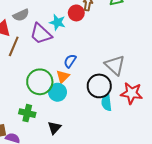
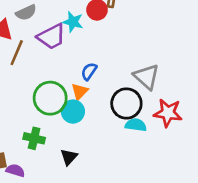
purple trapezoid: (41, 34) -> (52, 37), turned -70
cyan semicircle: (107, 103) -> (136, 125), turned 105

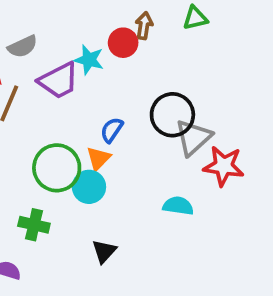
gray triangle: (146, 77) -> (193, 138), turned 36
black circle: (126, 104) -> (172, 115), moved
red star: (168, 113) -> (224, 166), moved
black triangle: (69, 157) -> (104, 251), moved

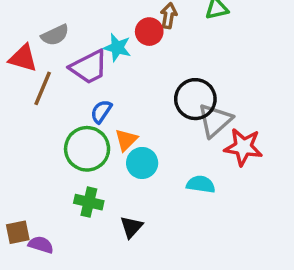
blue semicircle: (112, 130) -> (101, 111), moved
cyan circle: (89, 187) -> (142, 163), moved
green cross: (34, 225) -> (89, 202), moved

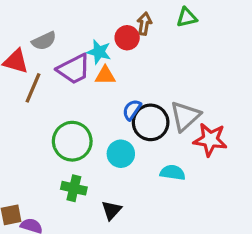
black circle: (195, 99) -> (151, 122), moved
blue semicircle: (101, 111) -> (132, 110), moved
orange triangle: (126, 140) -> (105, 75), moved, turned 45

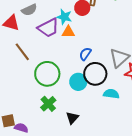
brown line: (33, 88) -> (22, 52), moved, turned -60
black circle: (151, 122) -> (95, 74), moved
green cross: (74, 188) -> (48, 104), turned 35

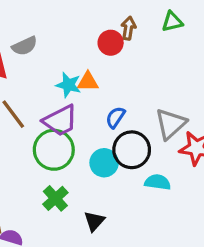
cyan star: (64, 17) -> (68, 85), moved
purple trapezoid: (48, 28) -> (60, 121), moved

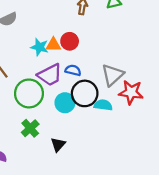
red circle: (111, 43) -> (70, 41), moved
blue semicircle: (115, 117) -> (73, 70), turned 70
purple trapezoid: (60, 121) -> (50, 75), moved
cyan semicircle: (158, 182) -> (103, 105), moved

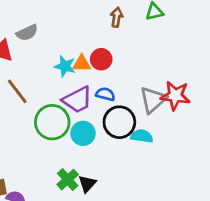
red star: (131, 92) -> (175, 96), moved
cyan circle: (65, 103) -> (83, 133), moved
green cross: (30, 128) -> (68, 180), moved

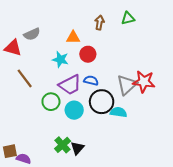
orange triangle: (82, 63) -> (73, 37), moved
green circle: (52, 122) -> (51, 102), size x0.7

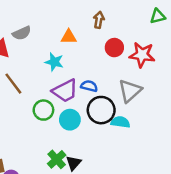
green triangle: (128, 18) -> (158, 16), moved
red circle: (88, 54) -> (114, 48), moved
red star: (144, 82) -> (142, 55), moved

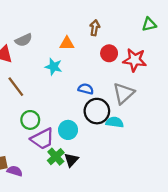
purple trapezoid: (65, 91) -> (42, 139), moved
green circle: (43, 110) -> (30, 120), moved
cyan circle: (70, 120) -> (68, 130), moved

